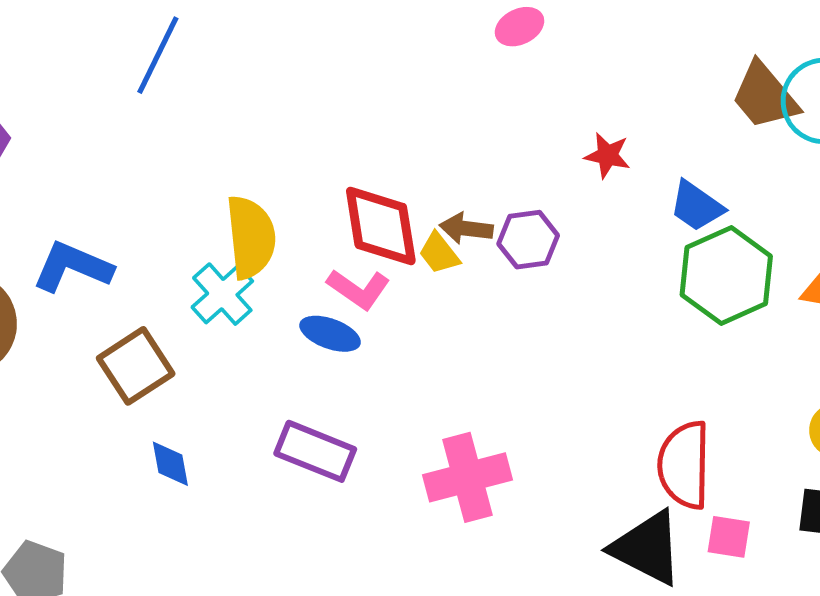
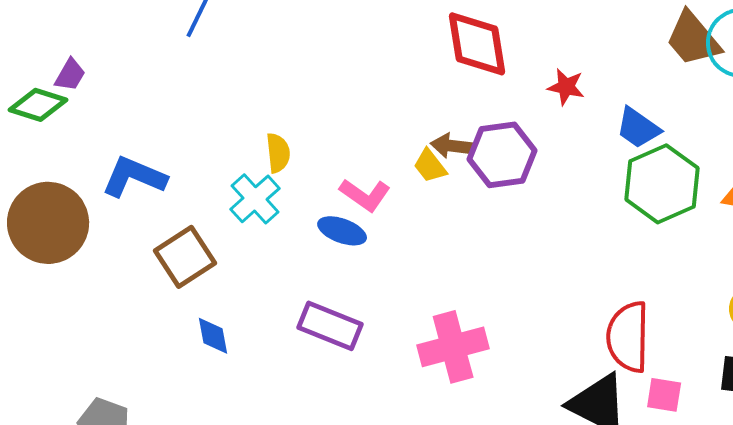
red diamond: (381, 226) -> (477, 44), moved
yellow semicircle: (251, 237) -> (278, 153), size x0.6
purple hexagon: (528, 240) -> (502, 155), size x1.4

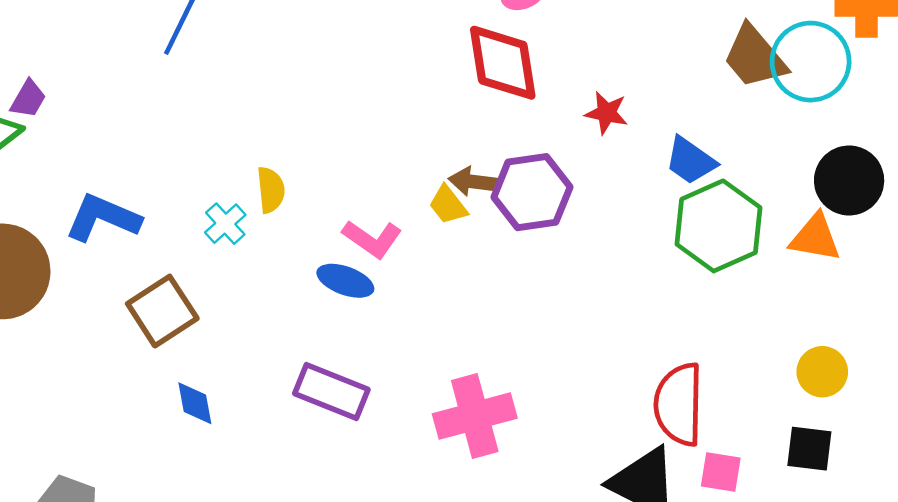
cyan cross: (255, 199) -> (225, 224), moved, size x0.7

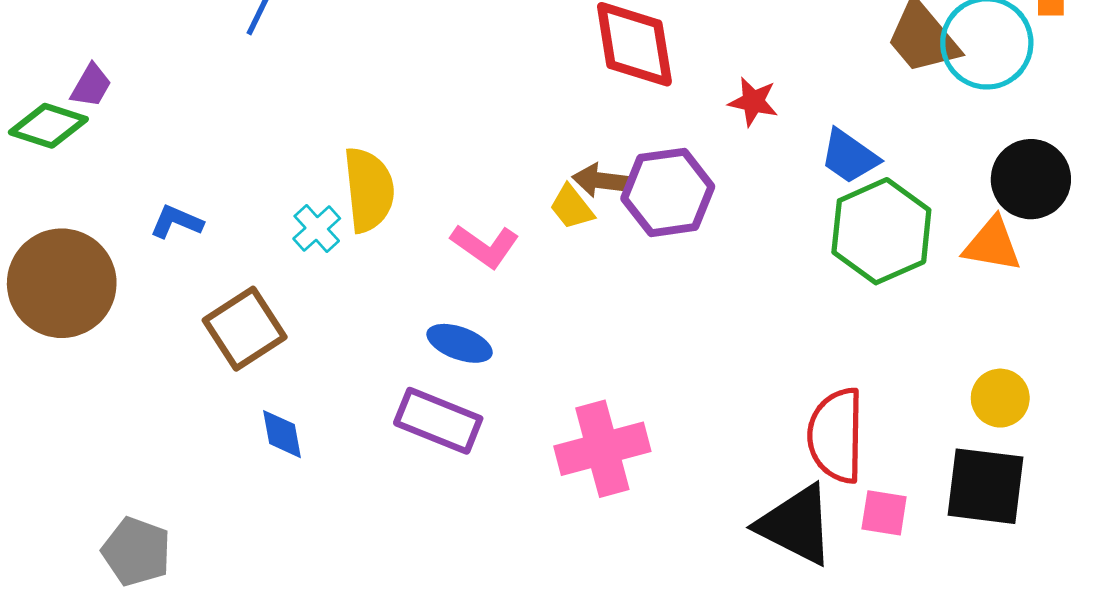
yellow semicircle: (271, 190) -> (369, 190), size x1.6
blue L-shape: (103, 218) -> (177, 222), size x0.6
blue ellipse: (345, 281) -> (460, 343), moved
black square: (809, 449) -> (986, 486), size x1.5

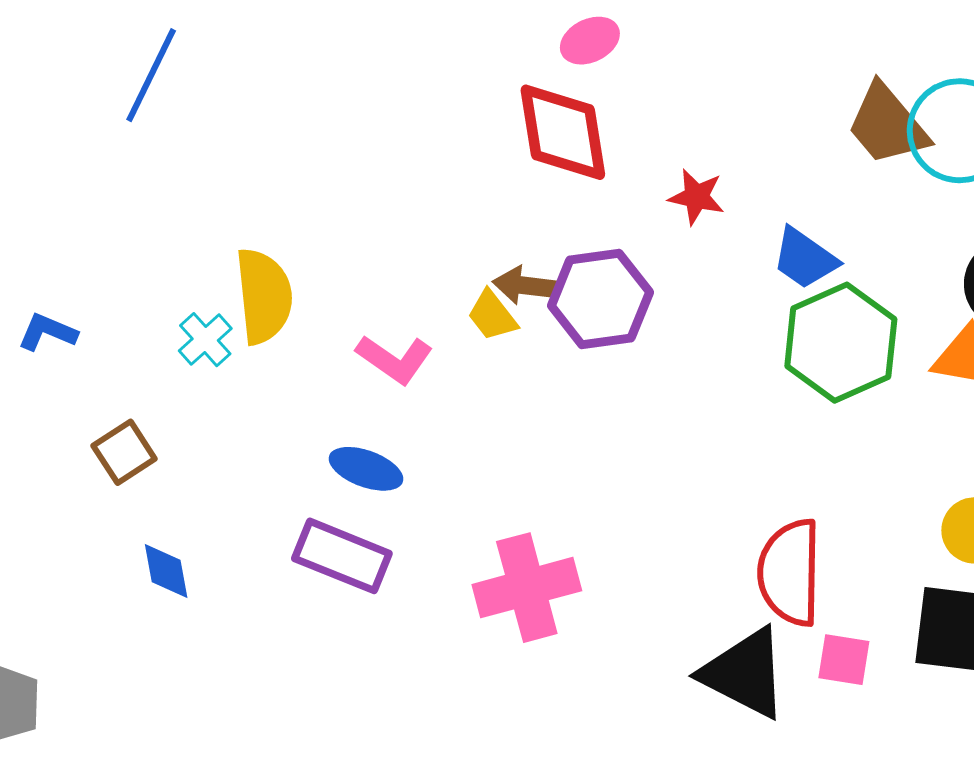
brown square: (245, 329) -> (124, 452), size x0.7

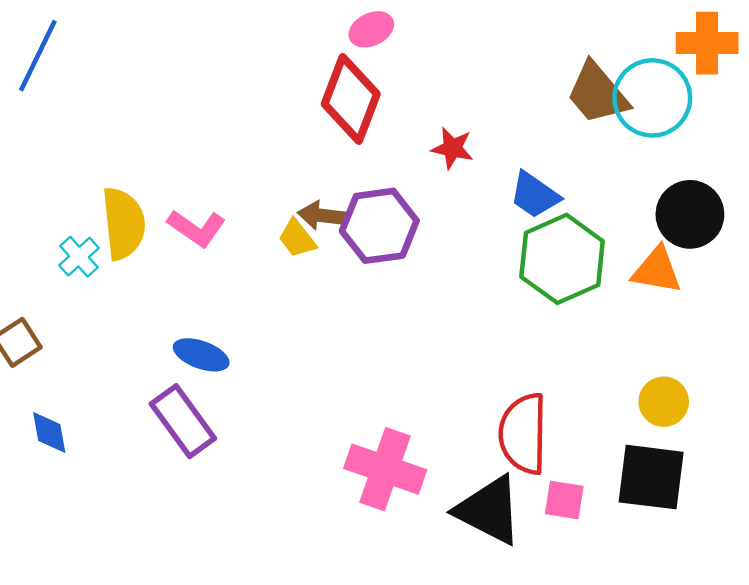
red diamond: (563, 132) -> (351, 99), turned 30
pink L-shape: (395, 359) -> (197, 228), moved
purple rectangle: (342, 556) -> (183, 421), turned 32
pink cross: (527, 588) -> (385, 469), moved, turned 34

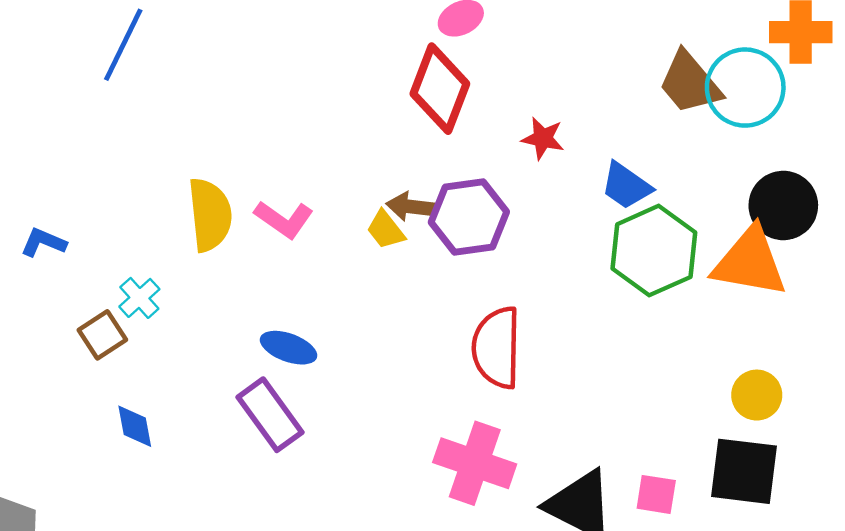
cyan cross: (79, 257) -> (139, 298), moved
orange triangle: (657, 270) -> (750, 262), size x1.5
red semicircle: (523, 434) -> (497, 348), moved

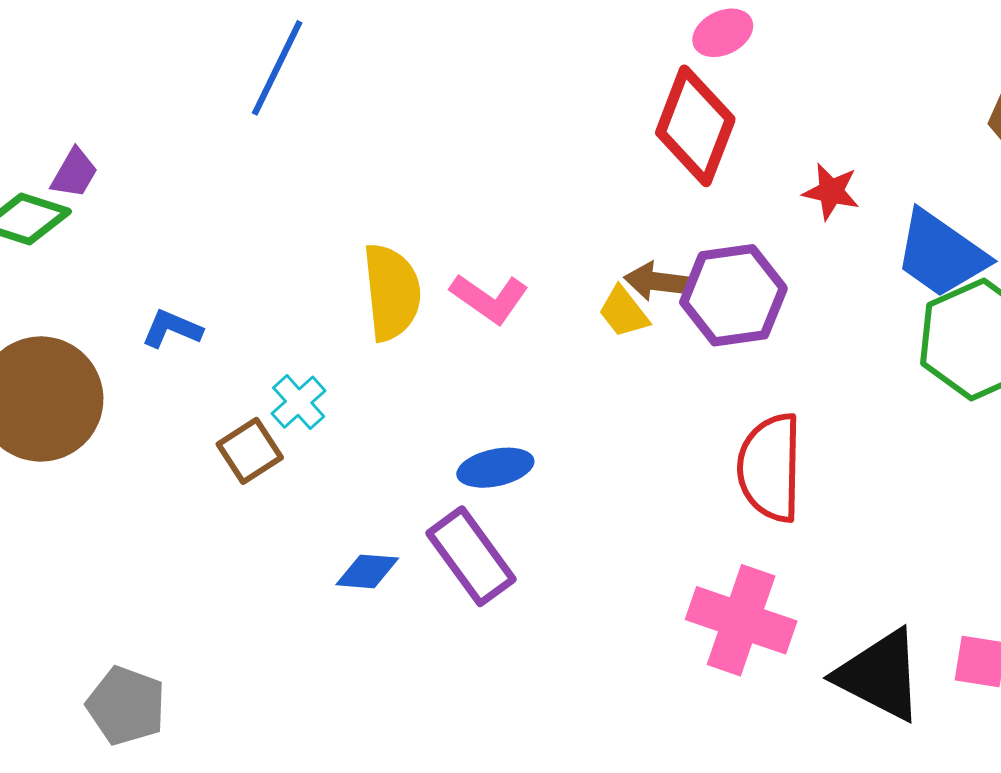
blue trapezoid: (626, 186) -> (941, 254), size x1.4
blue ellipse: (289, 348) -> (495, 468), turned -32
blue diamond: (135, 426) -> (367, 571), moved, turned -75

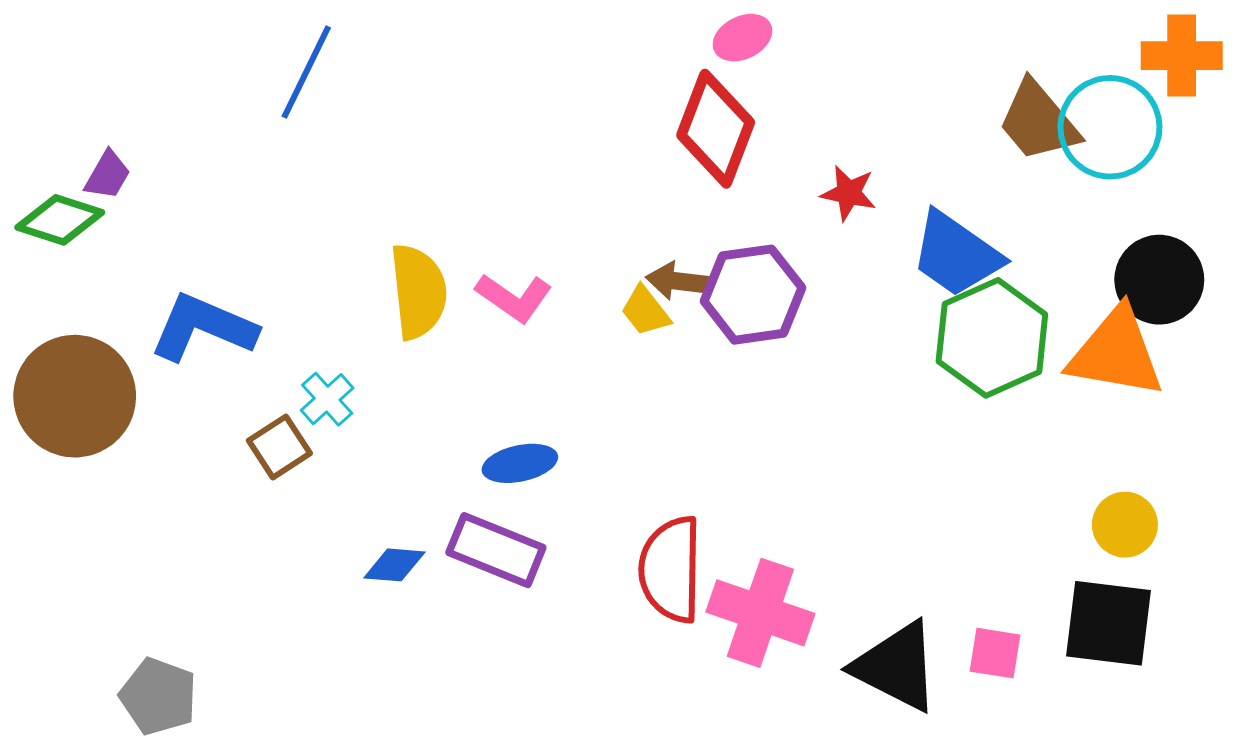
blue L-shape: (172, 329) -> (203, 327), size x1.8
red semicircle: (770, 468) -> (671, 569), moved
purple rectangle: (471, 556) -> (496, 550), turned -32

